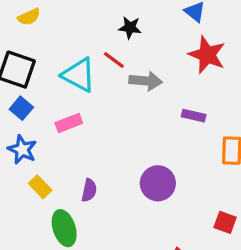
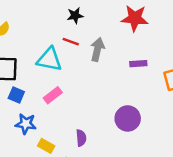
gray arrow: (146, 81) -> (97, 50), turned -65

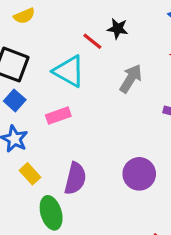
red line: (71, 42) -> (92, 41), moved
purple semicircle: (81, 138) -> (75, 178), size x1.5

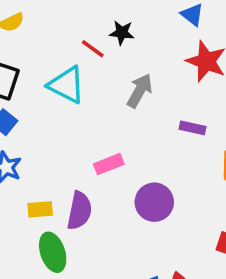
pink rectangle: (58, 116) -> (109, 164), moved
yellow rectangle: (30, 174) -> (40, 209), moved, turned -50

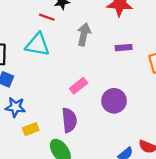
yellow rectangle: (40, 209) -> (31, 129), moved

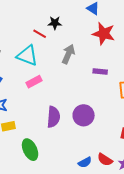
pink rectangle: (79, 86) -> (34, 82), moved
purple semicircle: (69, 120) -> (53, 117), moved

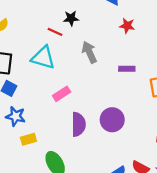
red star: (104, 34) -> (127, 26), size x0.6
gray arrow: (68, 54) -> (89, 52), turned -42
pink rectangle: (34, 82) -> (62, 94), moved

